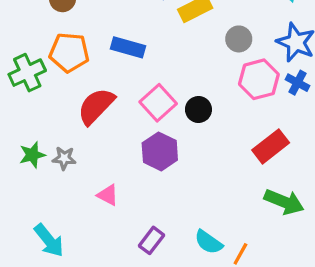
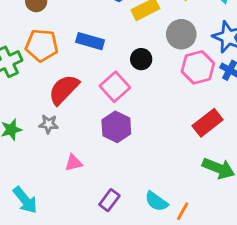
gray circle: (239, 39) -> (181, 34), size x1.4
black circle: (198, 109) -> (141, 59), moved
gray star: (64, 158) -> (49, 124), moved
pink triangle: (108, 195) -> (73, 163), turned -42

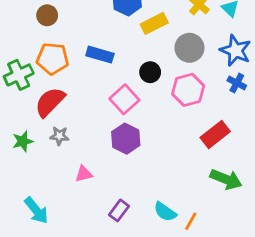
pink hexagon: (198, 67) -> (188, 90), moved
red semicircle: (64, 90) -> (50, 102), moved

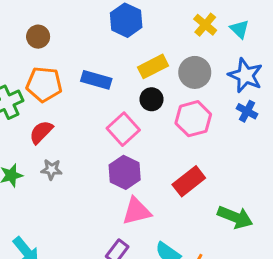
yellow rectangle: (154, 23) -> (153, 66), moved
red semicircle: (50, 102) -> (41, 132), size x0.7
red rectangle: (215, 135) -> (189, 181), moved
pink triangle: (84, 174) -> (137, 211), moved, size x1.5

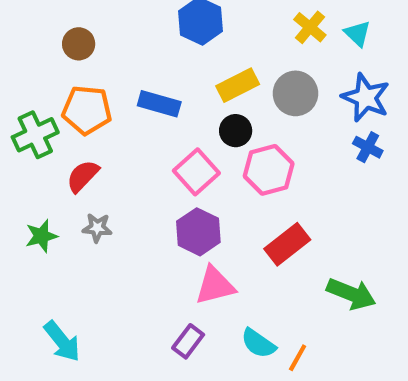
pink hexagon: (193, 119) -> (269, 170), moved

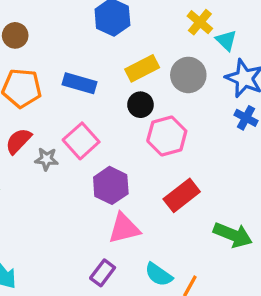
cyan triangle: (357, 34) -> (226, 40), moved
pink square: (196, 172) -> (81, 141), moved
gray star: (97, 228) -> (46, 159), moved

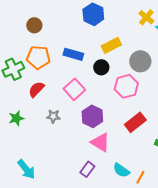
gray circle: (188, 75) -> (140, 61), moved
black circle: (140, 105) -> (101, 67), moved
gray star: (46, 159) -> (53, 116), moved
pink triangle: (124, 228) -> (100, 142), turned 45

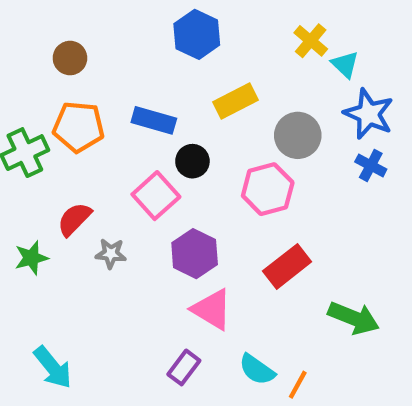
black circle: (101, 67) -> (192, 161), moved
red semicircle: (36, 89) -> (74, 219), moved

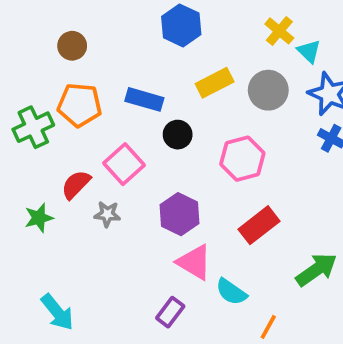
gray circle: (298, 135) -> (268, 90), moved
pink square: (156, 196) -> (124, 164), moved
green arrow: (354, 318) -> (316, 270), turned -57
cyan semicircle: (257, 370) -> (231, 292), moved

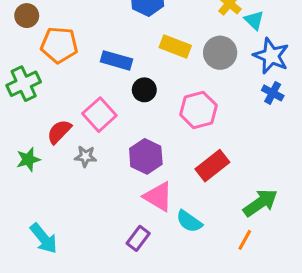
brown circle: (72, 46) -> (27, 16), moved
yellow rectangle: (215, 83) -> (175, 47), turned 48
orange pentagon: (80, 105) -> (59, 45), moved
orange line: (268, 327) -> (245, 240), moved

